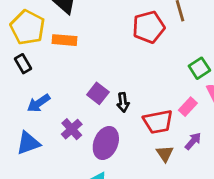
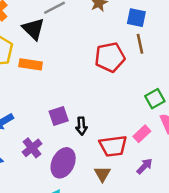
purple square: (98, 93) -> (59, 116), turned 30
brown triangle: (165, 154) -> (102, 174), moved

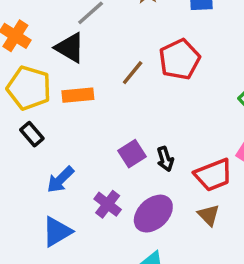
brown line: (140, 44) -> (133, 73), moved, turned 66
purple ellipse: (63, 163) -> (153, 214), turned 36

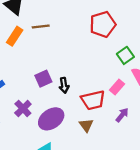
red pentagon: (180, 59) -> (103, 24), moved
brown line: (133, 73) -> (41, 27), moved, turned 35
orange rectangle: (78, 95) -> (15, 36), turned -60

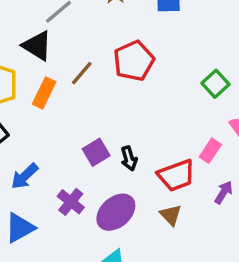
red pentagon: (103, 24) -> (134, 61), moved
brown line: (41, 27) -> (82, 73), turned -35
green square: (125, 55) -> (216, 84), moved

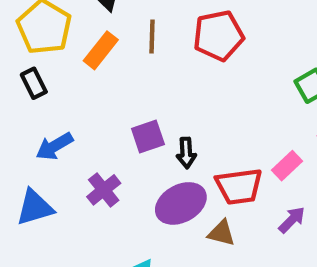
brown line: (82, 73) -> (152, 37), turned -52
purple ellipse: (116, 212) -> (181, 203), moved
brown triangle: (171, 215) -> (221, 233), turned -45

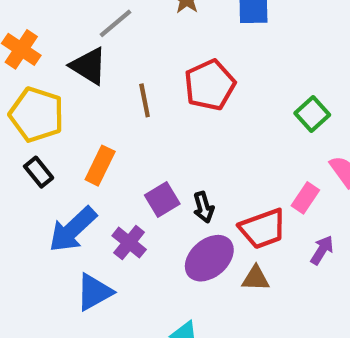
orange rectangle: (101, 50) -> (100, 166), moved
blue arrow: (54, 146) -> (73, 229), size x1.4
purple cross: (104, 190) -> (129, 243), moved
blue triangle: (35, 208) -> (94, 292), moved

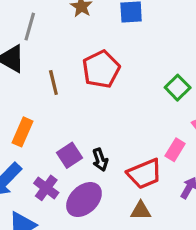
gray line: (116, 23) -> (30, 27), turned -32
purple ellipse: (209, 258) -> (84, 200), moved

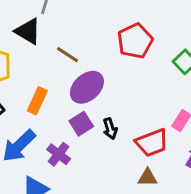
red pentagon: (101, 69) -> (135, 41), moved
brown line: (53, 83) -> (68, 55), turned -45
purple ellipse: (84, 200) -> (87, 87), moved

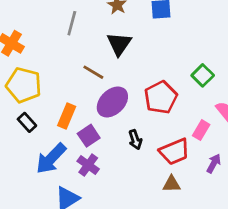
black triangle: (28, 31) -> (119, 44), moved, turned 36
red pentagon: (135, 41) -> (161, 97), moved
purple square: (81, 124) -> (89, 136), moved

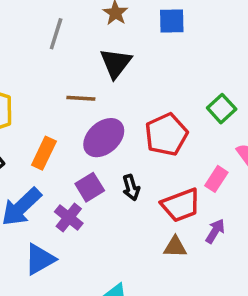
brown line: (93, 72) -> (81, 98), turned -30
purple square: (89, 136) -> (90, 187), moved
purple arrow: (214, 163) -> (215, 231), moved

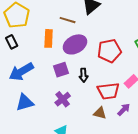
orange rectangle: (44, 153) -> (49, 38), moved, turned -36
purple cross: (69, 218) -> (63, 99), moved

